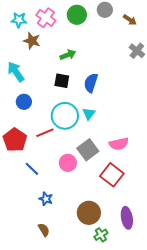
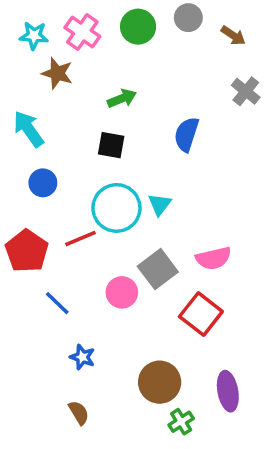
blue semicircle: (91, 83) -> (187, 134), moved

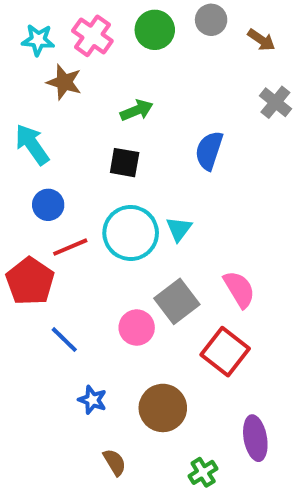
red line: (81, 239) -> (70, 247), moved
pink semicircle: (213, 258) -> (239, 289), turned -108
brown circle: (160, 382) -> (163, 408), moved
brown semicircle: (79, 413) -> (115, 462), moved

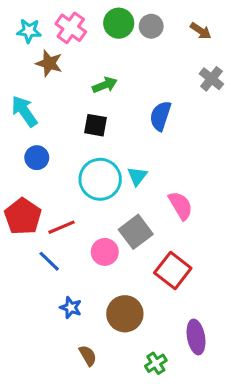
gray circle: (211, 20) -> (151, 26), moved
red line: (70, 247) -> (61, 227), moved
pink semicircle: (239, 289) -> (181, 206), moved

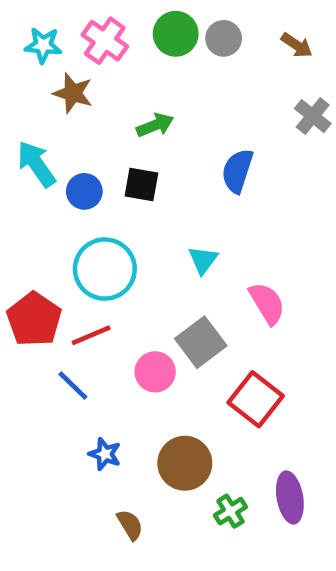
blue circle: (37, 158) -> (84, 191), moved
cyan circle: (100, 179) -> (105, 269), moved
green cross: (156, 363) -> (230, 511), moved

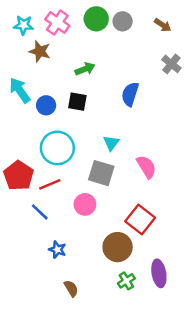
gray square: (201, 342) -> (101, 173), moved, turned -36
brown circle: (185, 463) -> (118, 247), moved

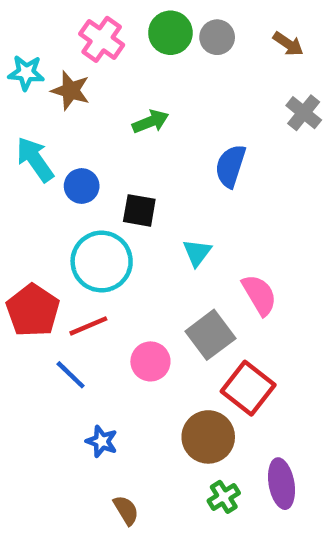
cyan star: (23, 25) -> (26, 73), moved
black square: (77, 102) -> (139, 210), moved
gray square: (101, 173) -> (210, 335), moved, turned 36

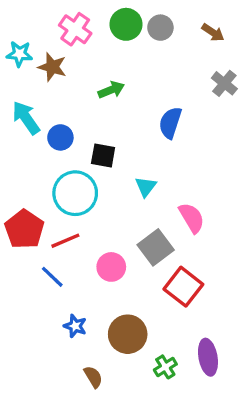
brown circle: (208, 437) -> (128, 334), moved

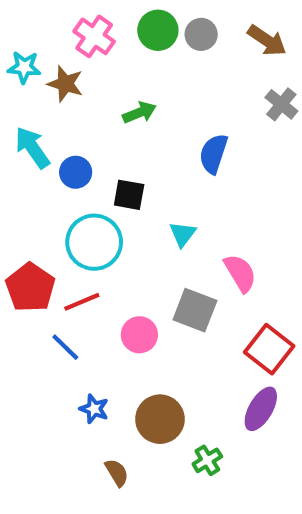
brown arrow: (213, 33) -> (267, 41), size x1.4
gray square: (156, 247) -> (195, 310), turned -32
red square: (183, 287) -> (269, 349), moved
purple ellipse: (208, 357) -> (261, 409), moved, turned 40

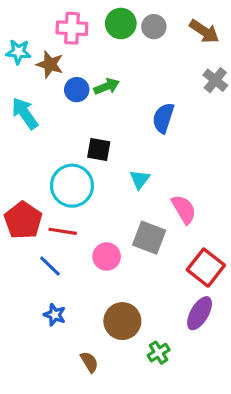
pink cross: (94, 36) -> (72, 28), turned -32
blue circle: (76, 172) -> (77, 90), moved
red line: (82, 302) -> (63, 231), turned 32
blue star: (94, 409) -> (55, 315), moved

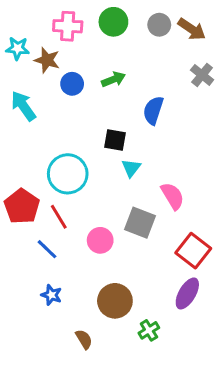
gray circle: (154, 27) -> (159, 25), moved
green arrow: (107, 86) -> (113, 79), moved
black square: (99, 149) -> (115, 140), moved
red line: (63, 231) -> (59, 217), turned 50

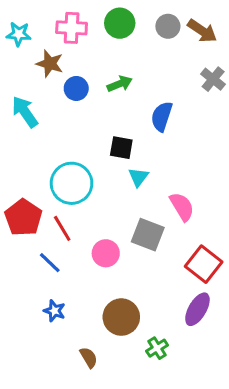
cyan star: (17, 48) -> (19, 34), moved

